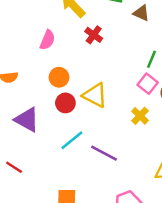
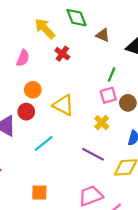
pink square: (148, 84) -> (108, 95), turned 35
red circle: (65, 103) -> (26, 112), moved
purple line: (104, 153) -> (93, 154), moved

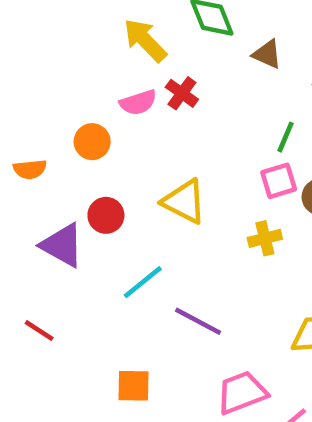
pink semicircle: (23, 58) -> (138, 102), moved, turned 49
orange circle: (33, 90) -> (92, 142), moved
yellow cross: (102, 123) -> (265, 238), turned 32
purple line: (93, 154) -> (198, 321), moved

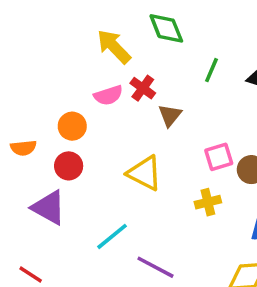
brown triangle: (267, 54) -> (170, 115), moved, turned 45
green line: (286, 137) -> (212, 70), moved
red circle: (106, 215) -> (69, 166), moved

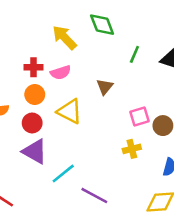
red cross: (143, 88) -> (33, 67), moved, turned -36
yellow triangle: (145, 173) -> (70, 111), moved
purple triangle: (49, 208) -> (35, 151), moved

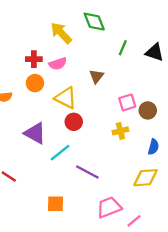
red circle: (32, 123) -> (74, 122), moved

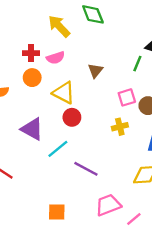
green line: (123, 48) -> (137, 64), moved
orange square: (55, 204) -> (57, 212), moved

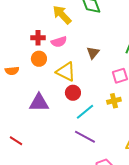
purple triangle: (32, 129) -> (39, 103), turned -30
cyan line: (58, 149) -> (85, 112), moved

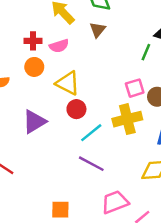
brown triangle: (93, 53) -> (98, 30), moved
yellow cross: (114, 101) -> (127, 119), size x1.6
purple triangle: (39, 103) -> (34, 122), turned -30

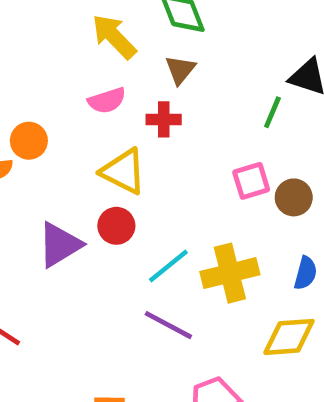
red cross: (33, 41) -> (164, 119), moved
orange circle: (34, 67) -> (29, 141), moved
red circle: (76, 109) -> (116, 226), moved
yellow cross: (127, 119) -> (230, 273), moved

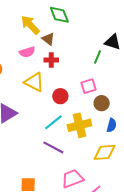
brown triangle: (180, 70) -> (48, 39), moved, turned -32
brown circle: (294, 197) -> (102, 103), moved
red circle: (116, 226) -> (60, 96), moved

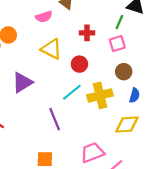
red cross: (51, 60) -> (87, 33), moved
pink square: (88, 86) -> (117, 44), moved
purple line: (53, 147) -> (55, 119), moved, turned 40

